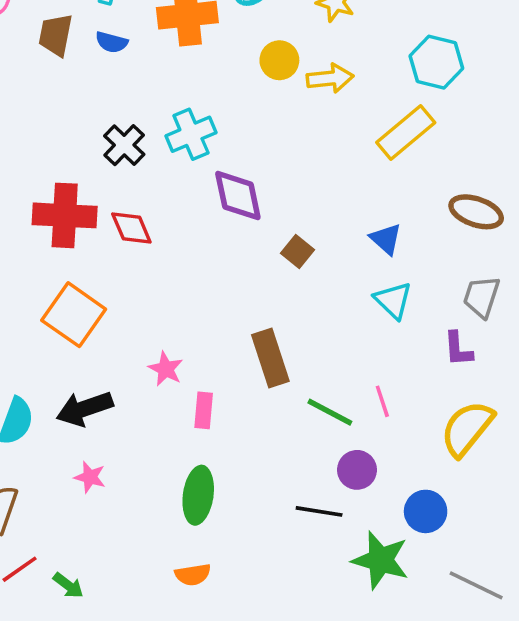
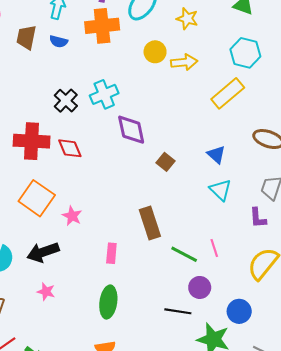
pink star: (166, 369) -> (72, 216), moved

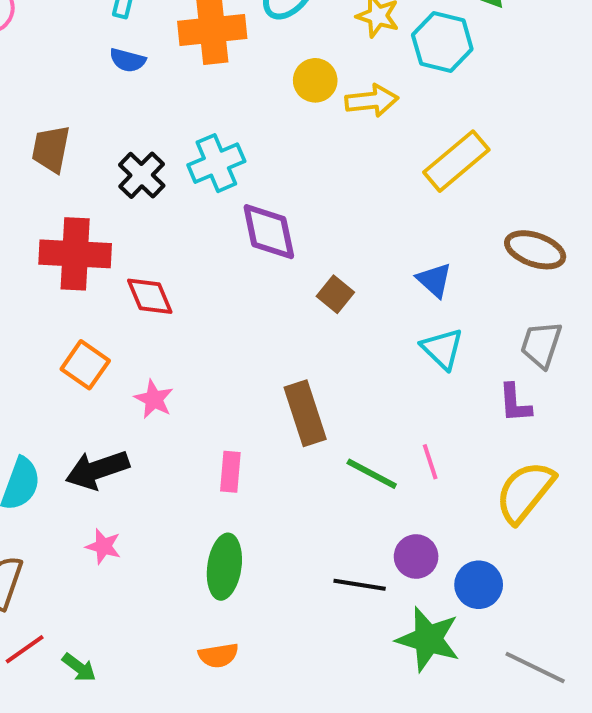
brown trapezoid: (26, 37) -> (51, 149), moved
cyan hexagon: (245, 53) -> (442, 42), moved
red diamond: (70, 148) -> (150, 296), moved
orange square: (37, 198) -> (85, 365), size x0.7
purple circle: (200, 287) -> (416, 557), moved

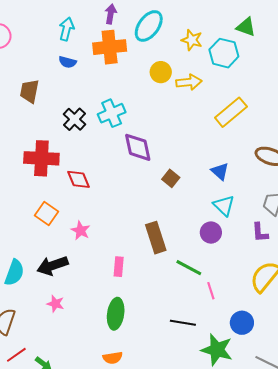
brown trapezoid: (51, 149) -> (29, 91), moved
pink line: (430, 462) -> (211, 291), moved
purple circle: (416, 557) -> (211, 233), moved

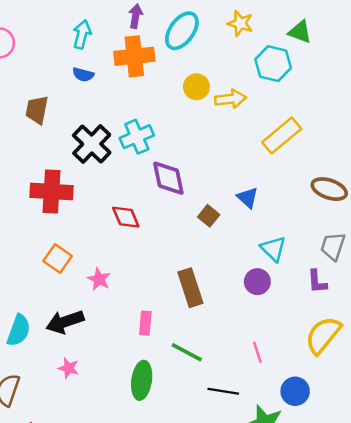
yellow star: (192, 40) -> (240, 23), moved
black cross: (75, 119) -> (92, 144), size x1.4
blue triangle: (220, 171) -> (248, 198), moved
red diamond: (79, 179) -> (126, 217), moved
green line: (189, 268) -> (187, 352), moved

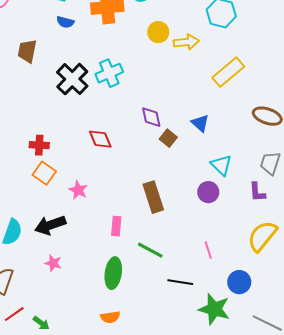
purple diamond: (168, 178) -> (151, 117), moved, size x0.7
red cross: (52, 192) -> (39, 145), moved, size x0.6

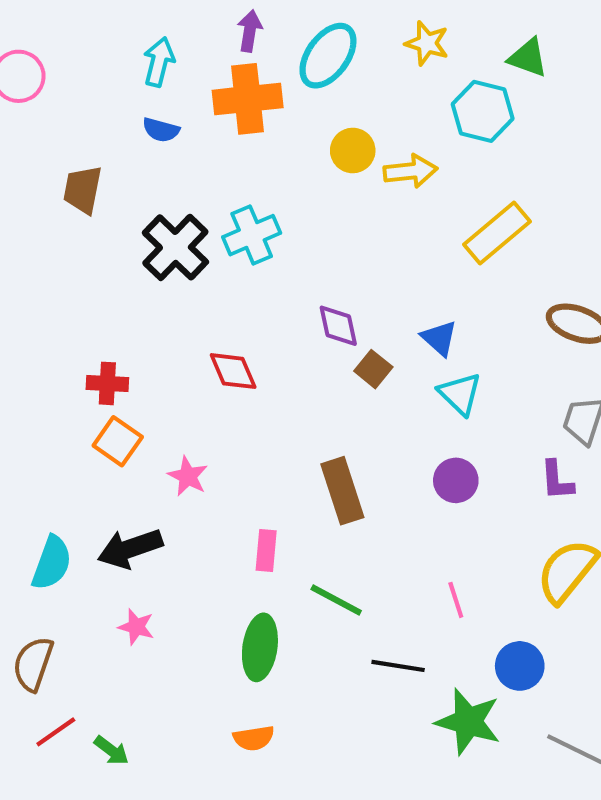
cyan triangle: (221, 165) -> (460, 394), moved

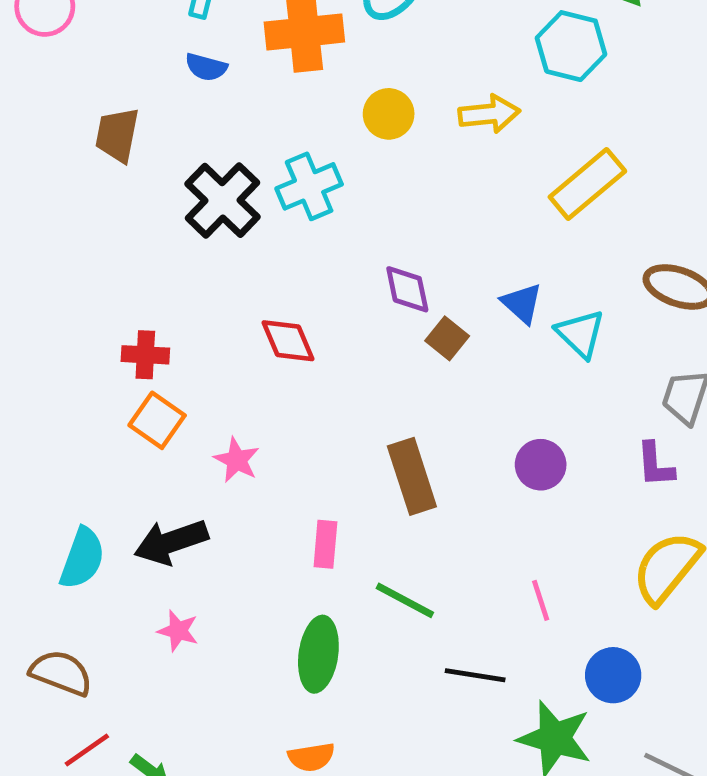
yellow circle: (353, 151) -> (389, 114), moved
cyan triangle: (460, 394) -> (580, 334), moved
brown semicircle: (33, 664) -> (61, 673), turned 92

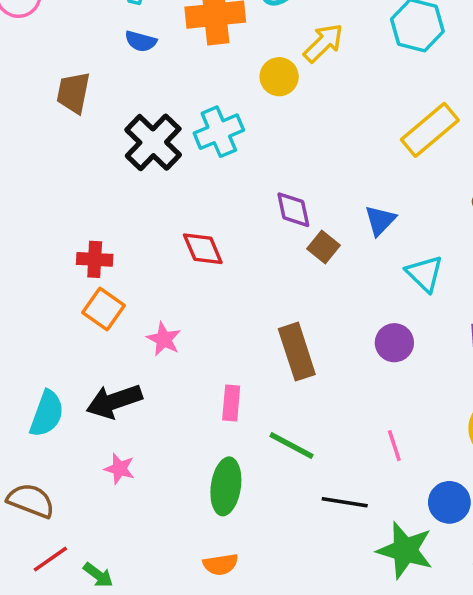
yellow arrow: (489, 114) -> (323, 43), moved, turned -39
blue triangle: (522, 303) -> (380, 220), turned 32
cyan triangle: (580, 334) -> (425, 274), moved

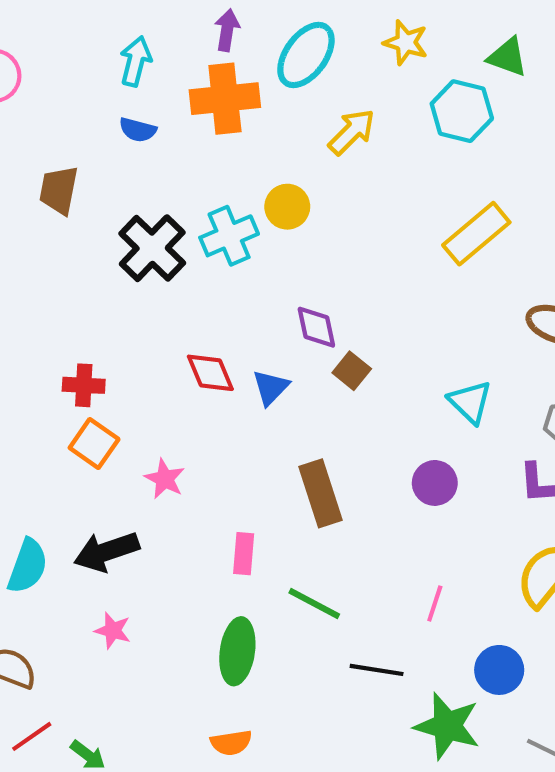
yellow circle: (279, 77) -> (287, 207), moved
blue triangle: (380, 220) -> (271, 387), moved
pink line: (394, 446) -> (435, 603), turned 36

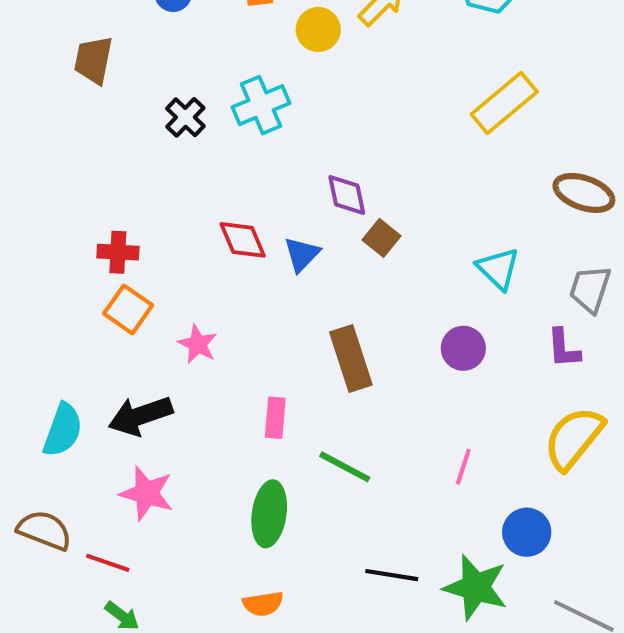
yellow circle: (287, 207) -> (318, 29), moved
black cross: (152, 248) -> (185, 117), size x0.6
pink star: (113, 630) -> (147, 493), size x1.5
black line: (377, 670) -> (392, 575), moved
red line: (32, 736) -> (108, 563), moved, turned 54

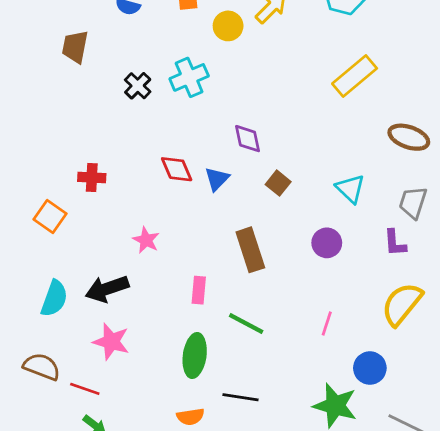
brown square: (382, 238) -> (278, 183), moved
orange square: (128, 309) -> (50, 216), moved
black line: (392, 575) -> (241, 397), moved

